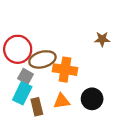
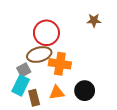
brown star: (102, 39) -> (94, 20), moved
red circle: (18, 49) -> (46, 33), moved
gray square: (26, 76) -> (24, 70), turned 32

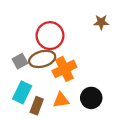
orange cross: (60, 64) -> (64, 69), turned -35
gray square: (24, 70) -> (20, 61), moved
brown rectangle: (34, 98) -> (37, 106), turned 35

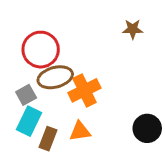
red circle: (50, 36) -> (41, 50), moved
gray square: (20, 61) -> (26, 95), moved
black circle: (91, 98) -> (147, 128), moved

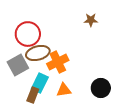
gray square: (26, 95) -> (18, 65), size x1.5
cyan rectangle: (29, 121) -> (40, 83), moved
orange triangle: (80, 131) -> (64, 90), moved

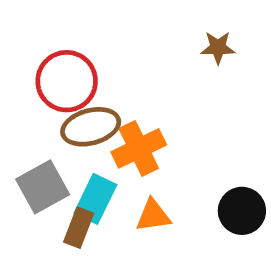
gray square: (18, 65) -> (43, 187), moved

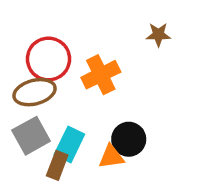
brown ellipse: (91, 127) -> (35, 92), moved
orange cross: (139, 148) -> (101, 75), moved
black circle: (242, 211) -> (129, 139), moved

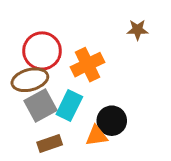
gray square: (31, 136) -> (41, 106), moved
cyan rectangle: (69, 144) -> (69, 106), moved
brown rectangle: (57, 165) -> (50, 143), turned 50

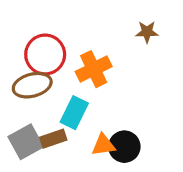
gray square: (41, 106) -> (26, 142), moved
black circle: (112, 121) -> (124, 147), moved
brown rectangle: (50, 143) -> (53, 139), moved

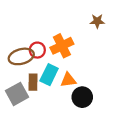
red circle: (45, 54) -> (37, 50), moved, size x0.6
brown rectangle: (53, 139) -> (33, 82), moved, turned -70
orange triangle: (103, 145) -> (68, 80), moved

